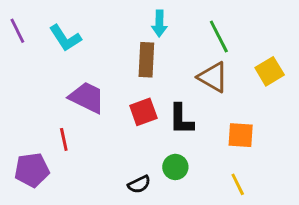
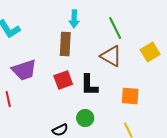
purple trapezoid: (87, 97) -> (24, 70), turned 136

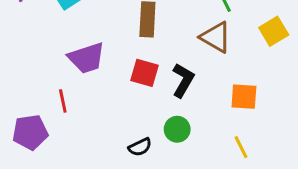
red square: (63, 80) -> (144, 73), turned 36
black L-shape: (89, 85) -> (183, 80), turned -150

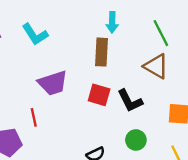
black L-shape: (183, 80) -> (130, 101), turned 124
green circle: (177, 129) -> (136, 140), moved

